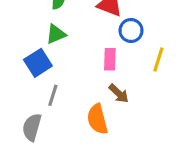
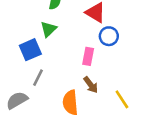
green triangle: (56, 34) -> (48, 29), turned -30
yellow line: (158, 59) -> (122, 99), moved, turned -60
gray semicircle: (32, 127) -> (17, 100), turned 35

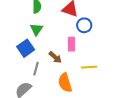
brown arrow: (91, 85) -> (55, 57), moved
yellow line: (122, 99) -> (89, 67), moved, turned -49

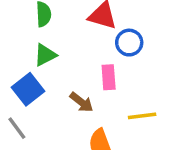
green triangle: (36, 29) -> (45, 55), turned 32
gray line: (36, 69) -> (17, 128), moved, turned -48

